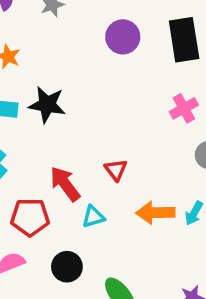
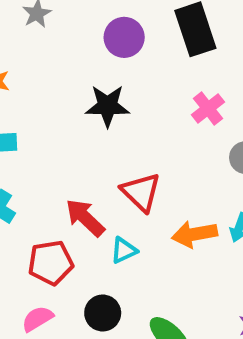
black star: (47, 105) -> (107, 106), moved
red triangle: (116, 170) -> (141, 192), size x1.5

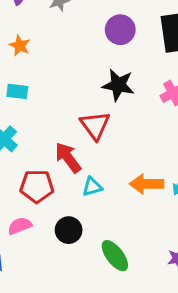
black star: (107, 106) -> (118, 85), moved
red triangle: (141, 192) -> (95, 125), moved

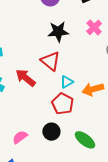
red arrow: (68, 158) -> (26, 78), moved
red pentagon: (37, 186) -> (63, 104), moved, turned -30
cyan triangle: (92, 187) -> (67, 82), moved

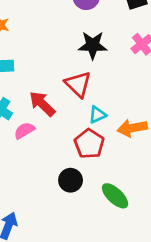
pink semicircle: (20, 137) -> (24, 131), moved

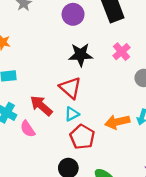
cyan triangle: (97, 115) -> (72, 114), moved
pink semicircle: (24, 131) -> (28, 129), turned -90

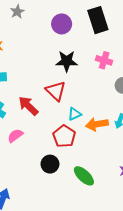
pink cross: (121, 52) -> (104, 60), turned -35
cyan triangle: (72, 114) -> (75, 114), moved
pink semicircle: (28, 129) -> (15, 136), moved, turned 84

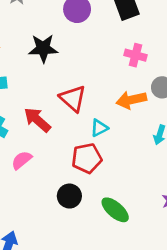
black star: (67, 61) -> (43, 48), moved
orange arrow: (97, 124) -> (131, 100), moved
red pentagon: (64, 136) -> (87, 158), turned 30

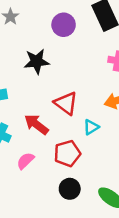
red pentagon: (87, 158) -> (67, 153), moved

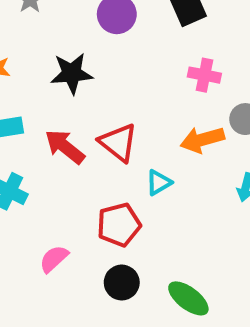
red arrow: (36, 124) -> (65, 147), moved
pink semicircle: (25, 161) -> (54, 259), moved

